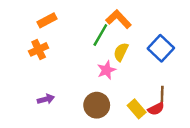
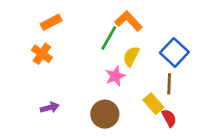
orange cross: (39, 49) -> (42, 54), turned -30
brown line: (162, 95) -> (169, 84), moved
yellow rectangle: (137, 109) -> (153, 104), moved
red semicircle: (156, 109) -> (169, 118), turned -91

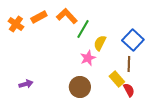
orange L-shape: (128, 21) -> (67, 16), moved
orange cross: (42, 54) -> (16, 24), moved
purple arrow: (50, 108) -> (26, 84), moved

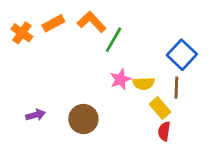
yellow semicircle: (100, 43) -> (144, 83), moved, turned -119
brown circle: (80, 87) -> (83, 119), moved
red semicircle: (129, 90) -> (164, 131), moved, turned -144

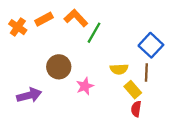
pink star: (120, 79) -> (85, 86), moved
purple arrow: (36, 115) -> (29, 95), size x1.5
brown circle: (83, 119) -> (59, 67), moved

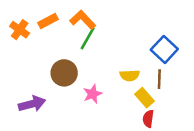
green line: (94, 33) -> (88, 38), moved

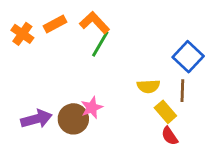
brown circle: (64, 73) -> (73, 119), moved
pink star: (93, 94) -> (92, 108), moved
red semicircle: (148, 119) -> (170, 136), turned -42

